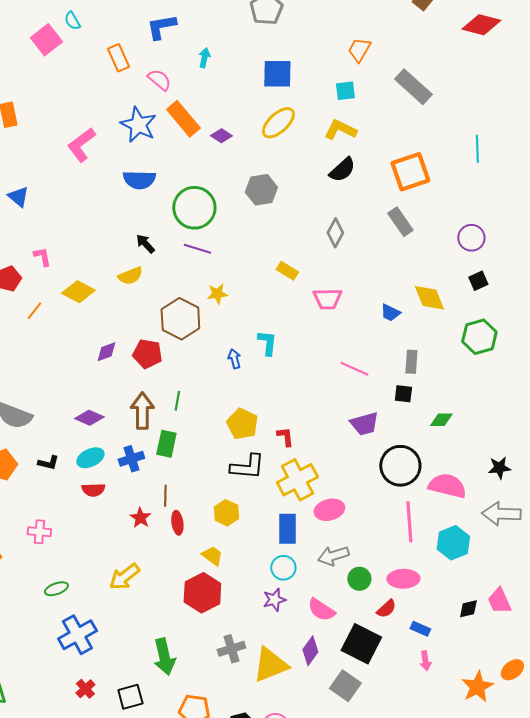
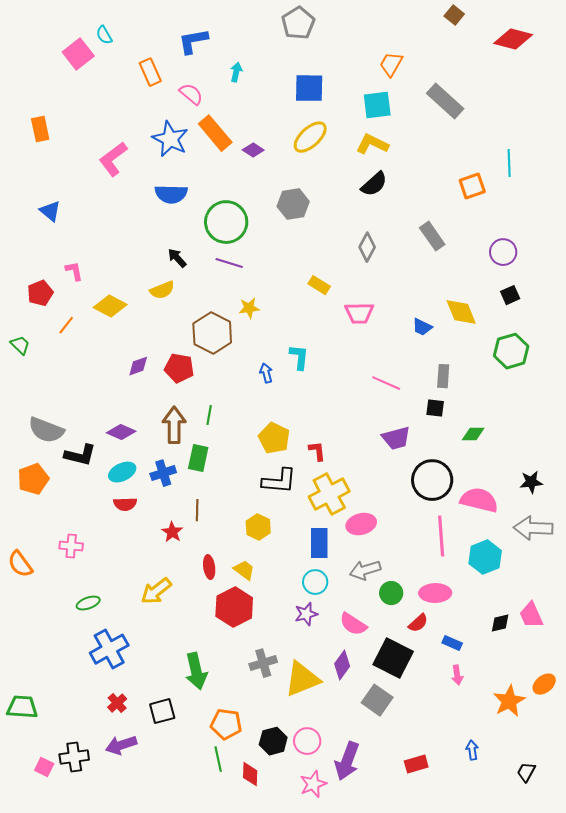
cyan square: (345, 91) -> (377, 105), size x1.4
orange square: (410, 172) -> (472, 186), moved, size x0.7
black L-shape: (48, 463) -> (80, 455), moved, size x1.5
red ellipse: (177, 523) -> (209, 567), moved

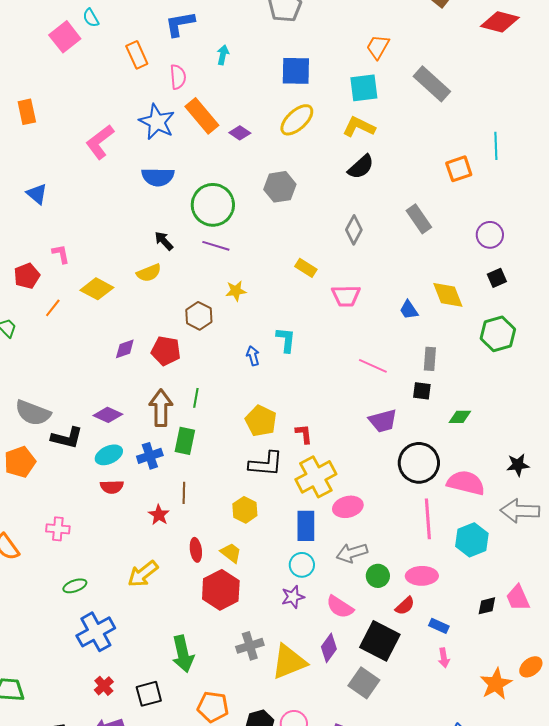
pink semicircle: (191, 94) -> (178, 77), turned 45
blue trapezoid: (422, 327) -> (409, 310), turned 30
brown hexagon: (212, 333) -> (199, 316), size x0.7

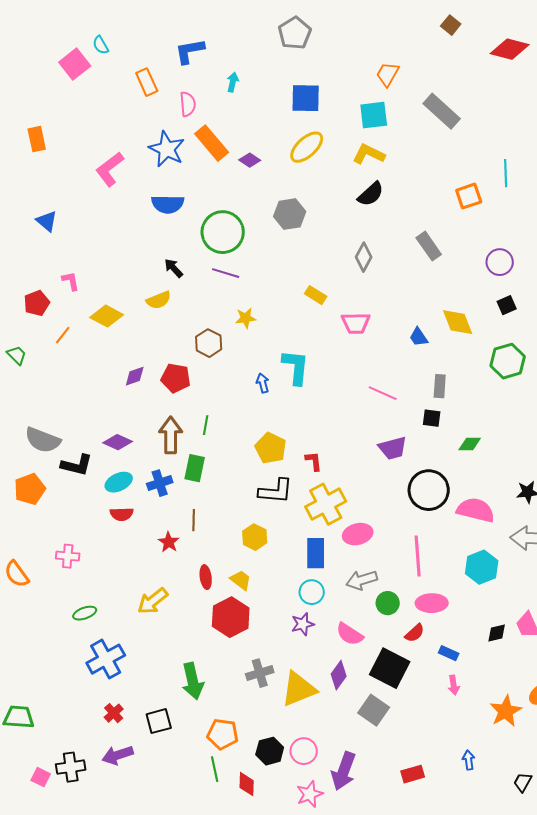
cyan L-shape: (286, 340) -> (296, 367), size x1.4
pink line: (428, 519) -> (418, 556), moved

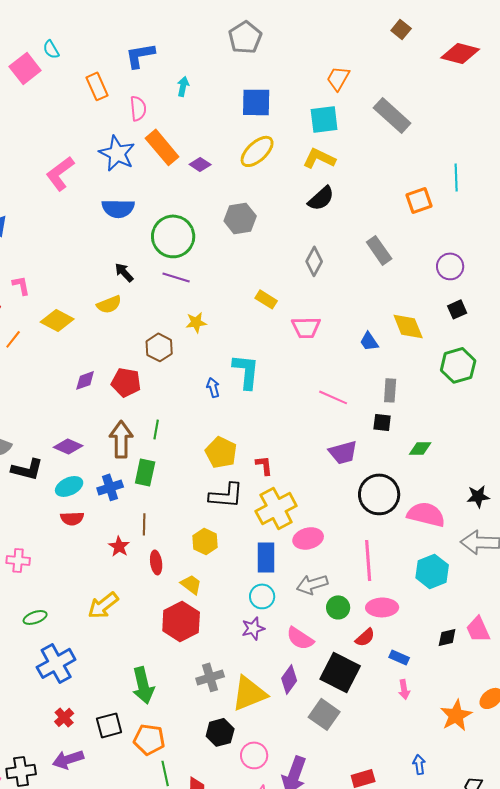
red ellipse: (206, 577) -> (156, 562), moved
orange pentagon: (223, 734) -> (149, 739), moved
black hexagon: (270, 751) -> (220, 732), moved

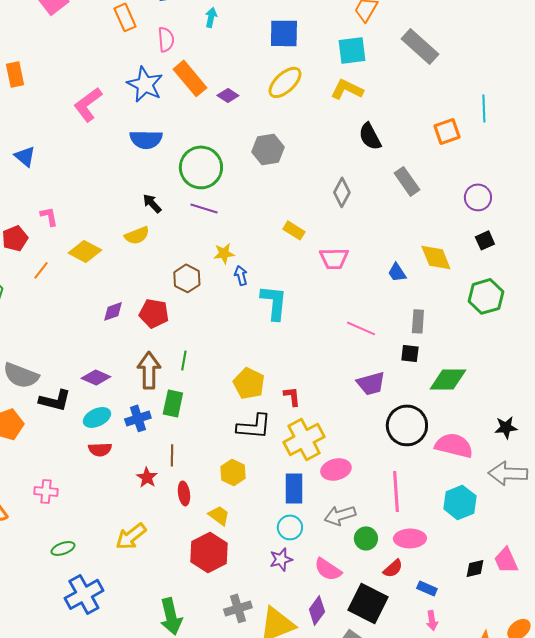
black semicircle: (321, 198) -> (370, 136), moved, turned 104
blue arrow: (213, 387) -> (241, 275), moved
green diamond: (420, 448) -> (448, 379), size x1.6

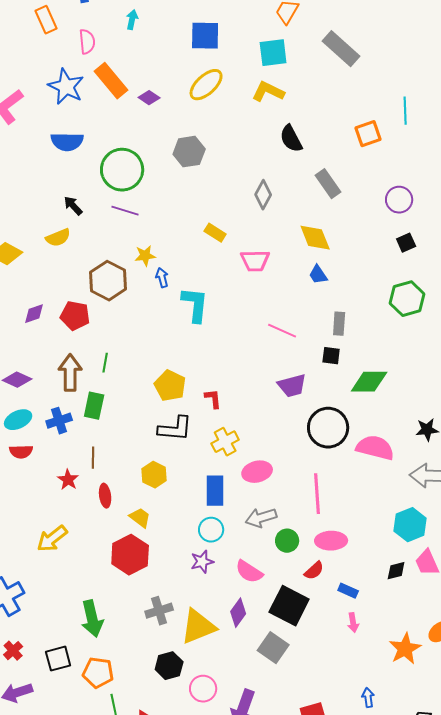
yellow diamond: (436, 257) -> (315, 238), moved
brown hexagon: (187, 278) -> (108, 281), size x1.4
yellow cross: (304, 439) -> (225, 442), size x0.7
cyan hexagon: (460, 502) -> (410, 525), moved

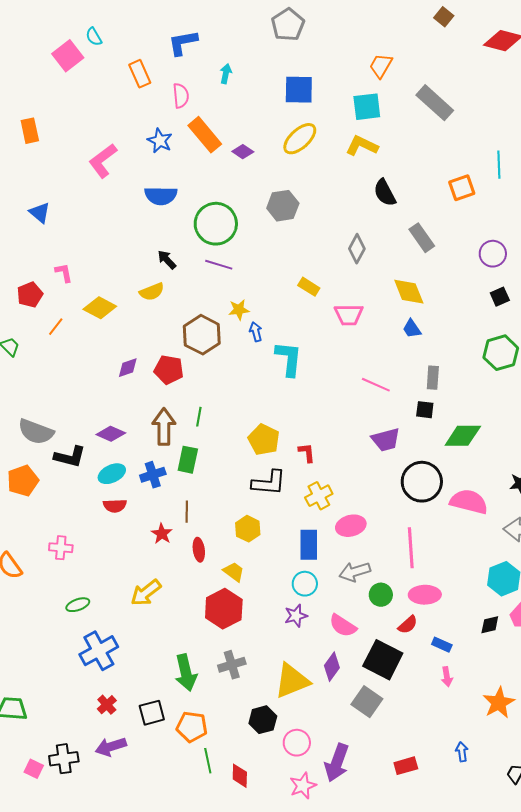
blue star: (66, 87) -> (160, 141), size x0.7
gray cross: (159, 611) -> (232, 665), moved

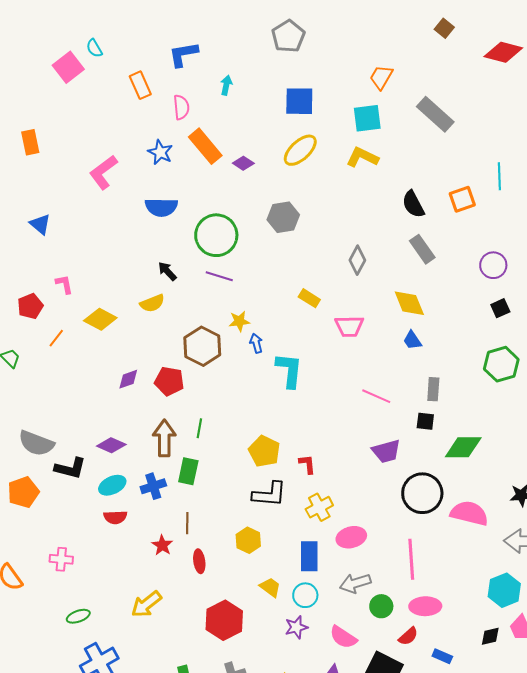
black semicircle: (385, 193) -> (413, 204), moved
yellow trapezoid: (234, 572) -> (270, 587), moved

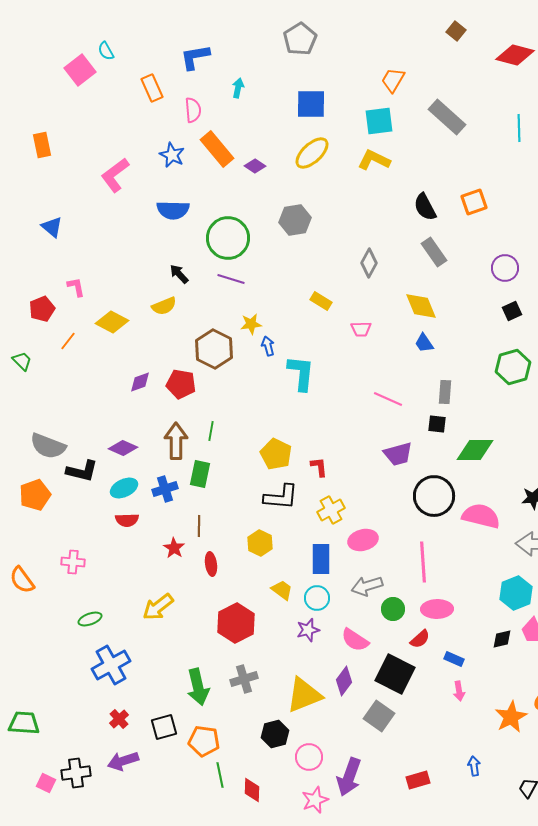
cyan line: (499, 176) -> (519, 128), moved
pink trapezoid: (349, 326) -> (361, 329), size x0.7

